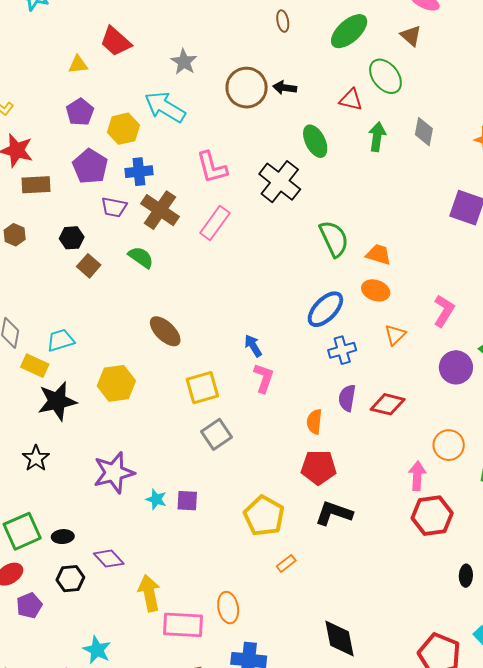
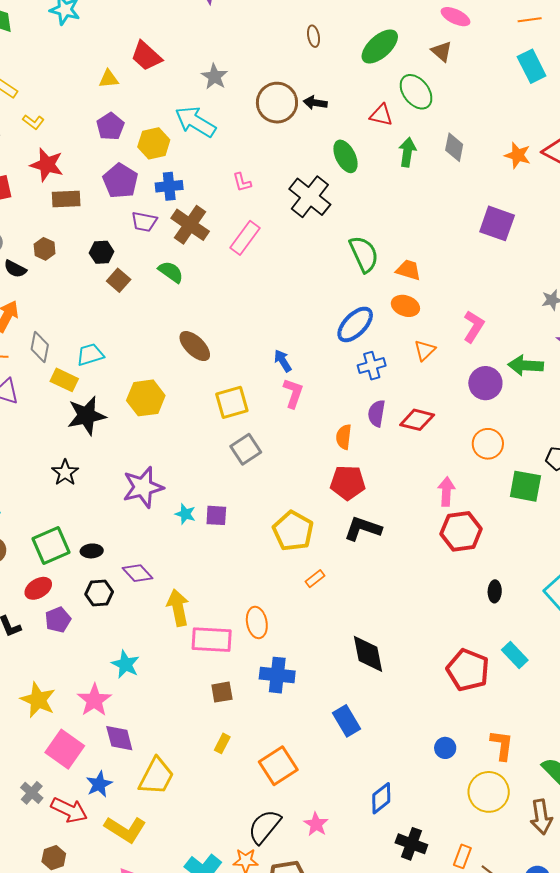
pink L-shape: (212, 167) -> (242, 182), size x0.6
orange circle: (449, 445) -> (488, 444), moved

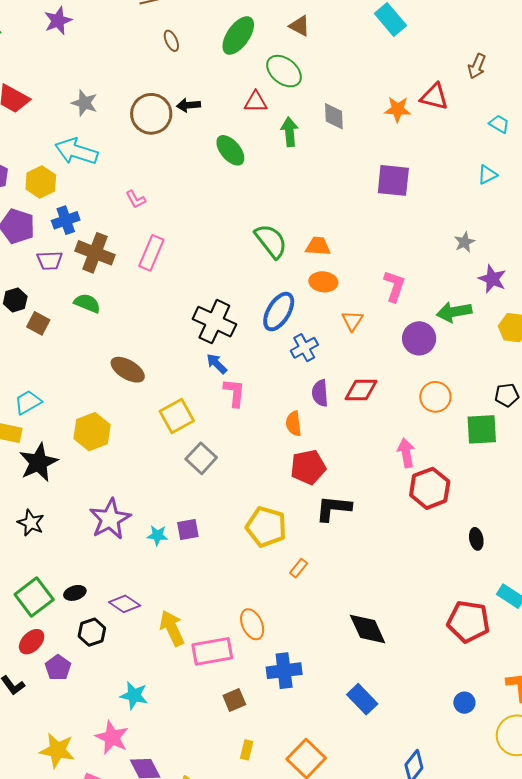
black cross: (310, 197) -> (214, 322), moved

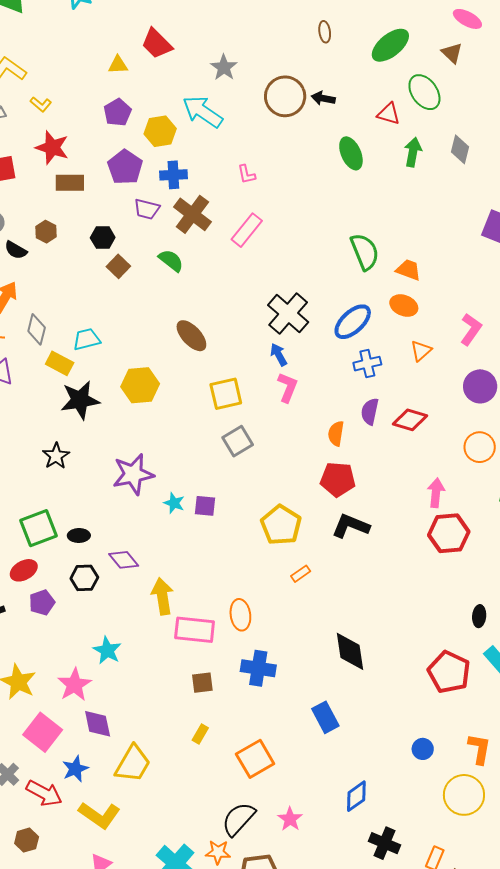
black ellipse: (476, 539) -> (479, 616), moved

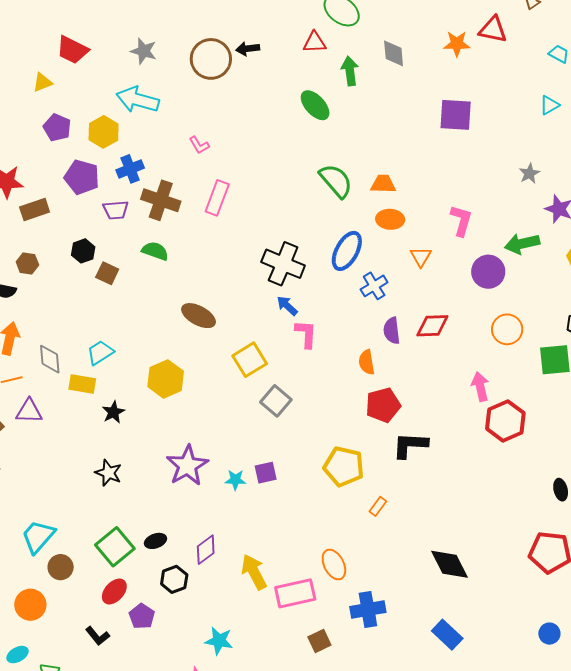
green ellipse: (351, 153) -> (315, 105), moved
black star: (80, 400) -> (113, 412), size x0.6
purple diamond: (124, 560) -> (206, 550), turned -68

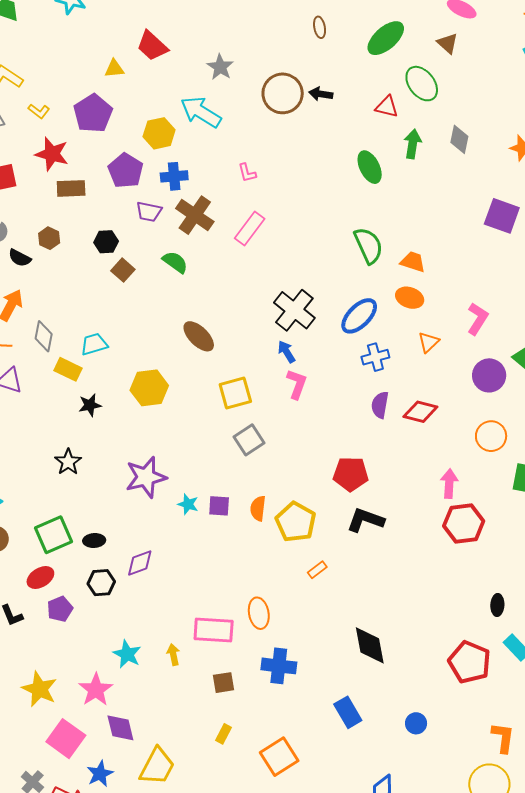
purple pentagon: (57, 128) -> (93, 113), moved, size x1.4
orange semicircle: (367, 362) -> (258, 508), moved
yellow arrow: (254, 572) -> (173, 655), moved, size x0.6
blue circle: (549, 634) -> (416, 723), moved

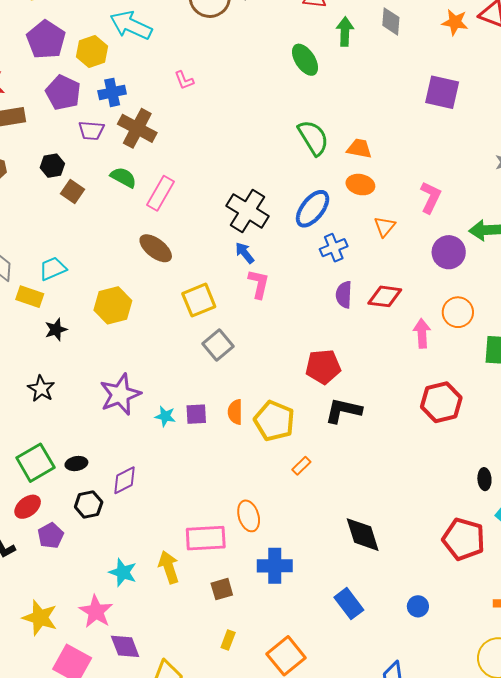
purple pentagon: (93, 113) -> (46, 40), moved
pink rectangle: (250, 229) -> (160, 193), moved
pink arrow: (449, 484) -> (422, 333), moved
yellow arrow: (173, 655) -> (169, 567), size x1.5

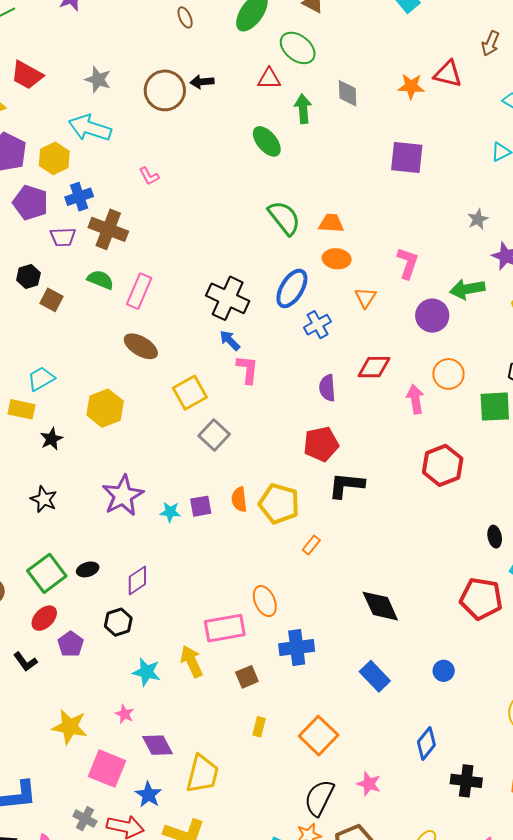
purple semicircle: (344, 295) -> (327, 388), moved
black hexagon: (89, 504) -> (118, 622), moved
pink star: (96, 611) -> (125, 714), size x0.6

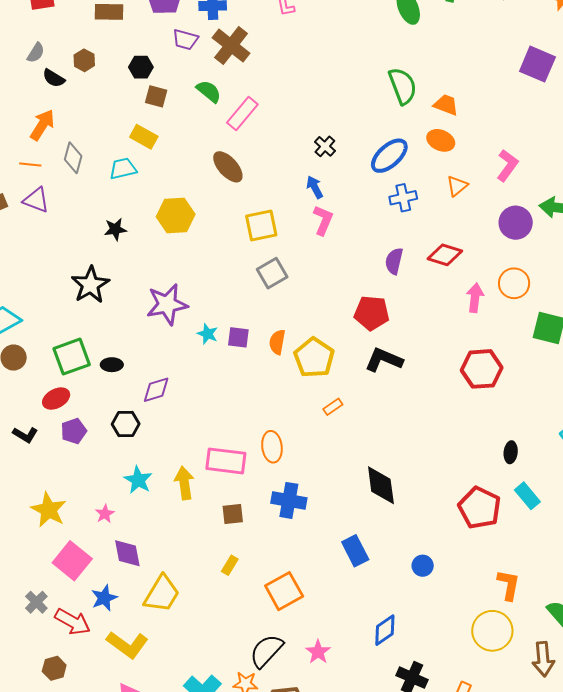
black cross: (228, 298) -> (325, 146), size x0.5
brown square: (51, 300) -> (156, 96), turned -30
yellow rectangle: (22, 409) -> (144, 137), moved
black star: (44, 499) -> (90, 285), size x1.4
black L-shape: (25, 662) -> (25, 435), turned -40

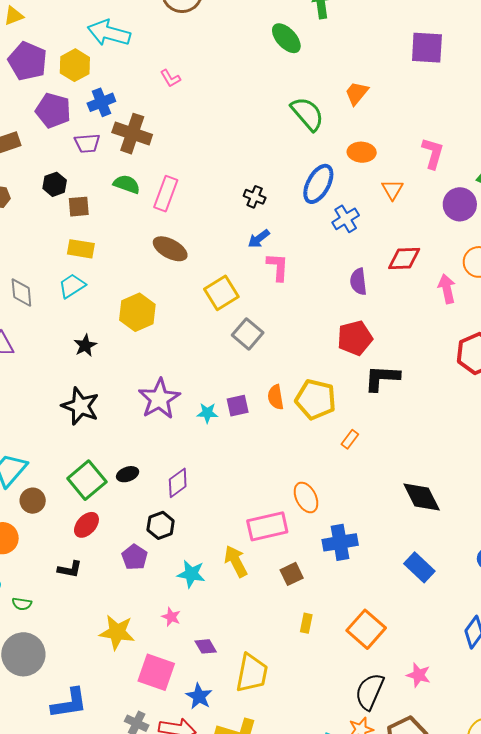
orange trapezoid: (446, 105) -> (357, 93), moved, turned -52
blue arrow: (315, 187) -> (259, 239), turned -80
purple pentagon: (74, 431) -> (135, 557), moved
purple diamond: (127, 553) -> (206, 646), size x0.7

